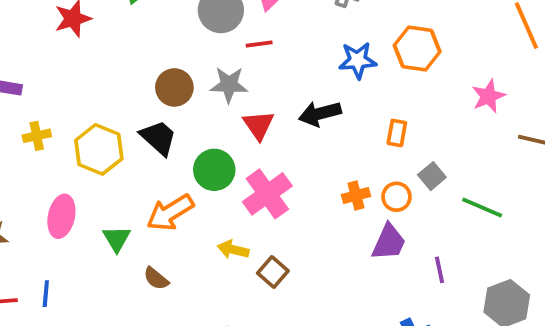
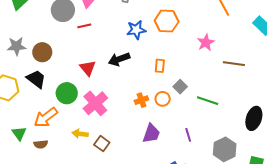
gray star: (229, 85) -> (16, 46), moved
purple trapezoid: (389, 242) -> (151, 133), moved
brown semicircle: (156, 279) -> (41, 144), moved, turned -40

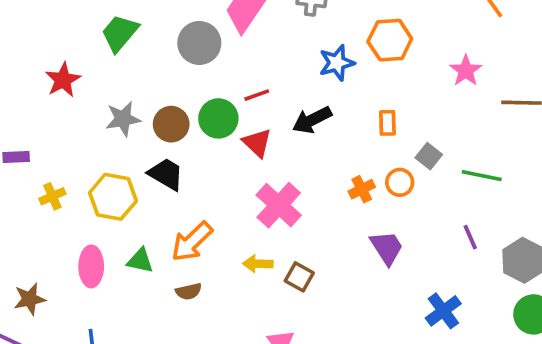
red line: (84, 26) -> (257, 95), moved
green circle: (67, 93) -> (218, 118), moved
green triangle: (19, 133) -> (140, 261), moved, turned -35
purple trapezoid: (151, 133) -> (387, 248), turned -45
purple line: (188, 135) -> (470, 237), moved

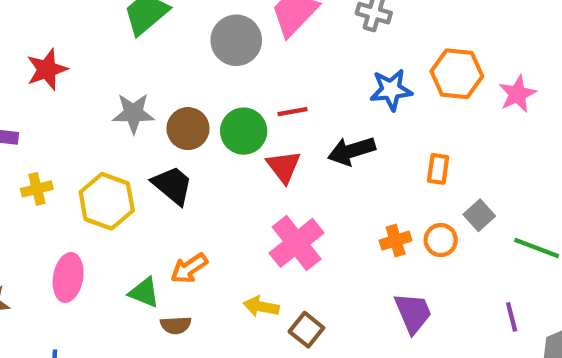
pink star: (466, 71) -> (517, 94), moved
red star: (63, 80) -> (47, 69), moved
orange arrow: (192, 242) -> (189, 268), size x0.7
green triangle: (140, 261) -> (144, 292), moved

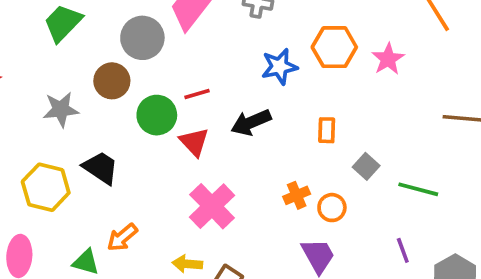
brown circle: (188, 129) -> (112, 81), moved
orange circle: (441, 240) -> (332, 208), moved

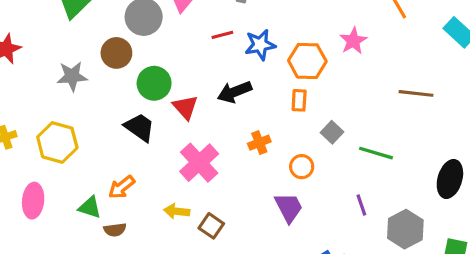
orange hexagon: (334, 47) -> (307, 61), moved
red line: (197, 94) -> (222, 35), moved
black trapezoid: (101, 168) -> (139, 127), moved
orange cross: (297, 195) -> (259, 143), moved

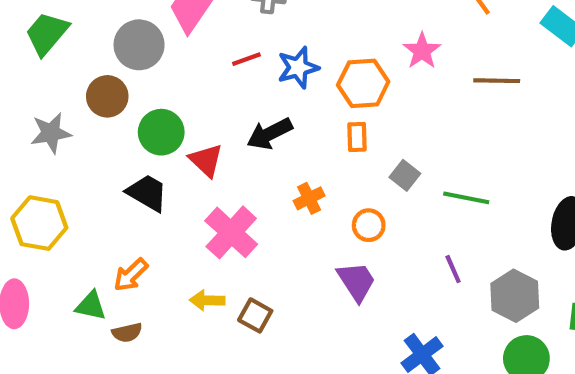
brown line: (416, 93) -> (497, 81), moved

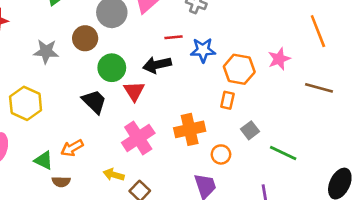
black arrow: (270, 134) -> (157, 65), moved
orange cross: (309, 198) -> (190, 129), size x1.6

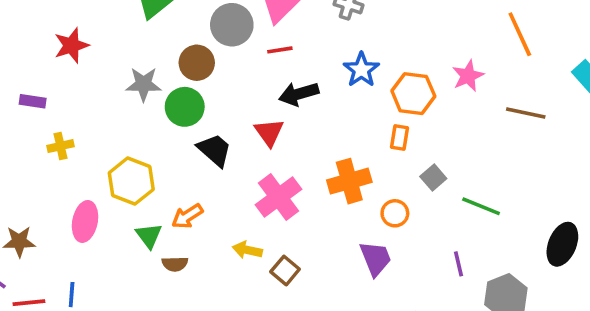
red line: (173, 37) -> (280, 50), moved
blue star: (203, 50) -> (361, 70), turned -30
green circle: (112, 68) -> (185, 107), moved
yellow hexagon: (26, 103) -> (131, 181), moved
green triangle: (44, 160) -> (149, 236), turned 30

